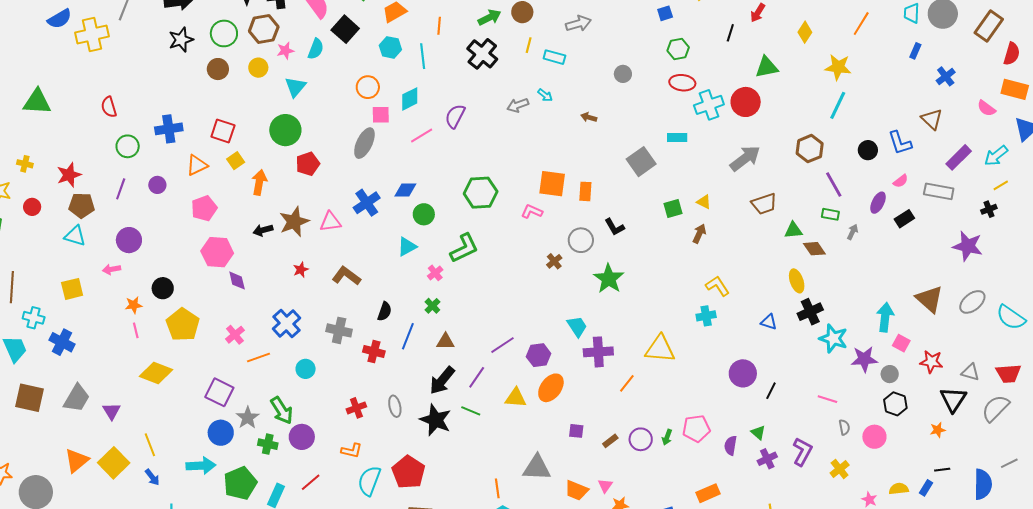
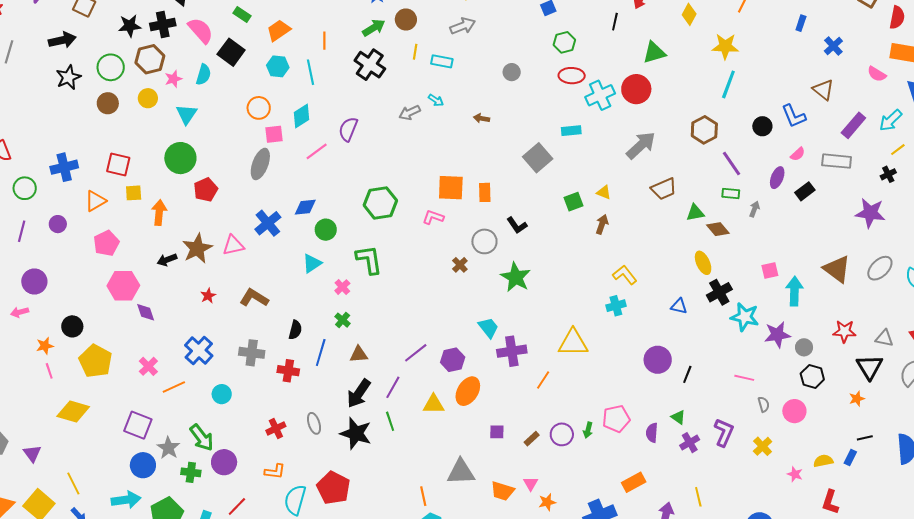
yellow square: (236, 161) -> (134, 193), turned 36
green L-shape: (464, 248) -> (369, 260), turned -68
pink square: (901, 343) -> (770, 270), moved, turned -36
green line: (471, 411) -> (390, 421), turned 54

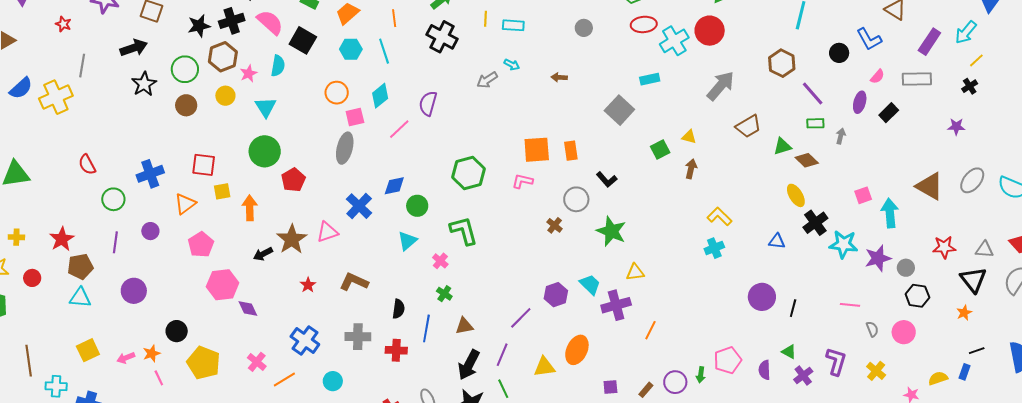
purple star: (870, 213) -> (956, 127), size x0.6
pink arrow: (20, 312) -> (126, 358), moved
yellow triangle: (573, 343) -> (635, 272), moved, size x0.6
purple hexagon: (453, 360) -> (556, 295), moved

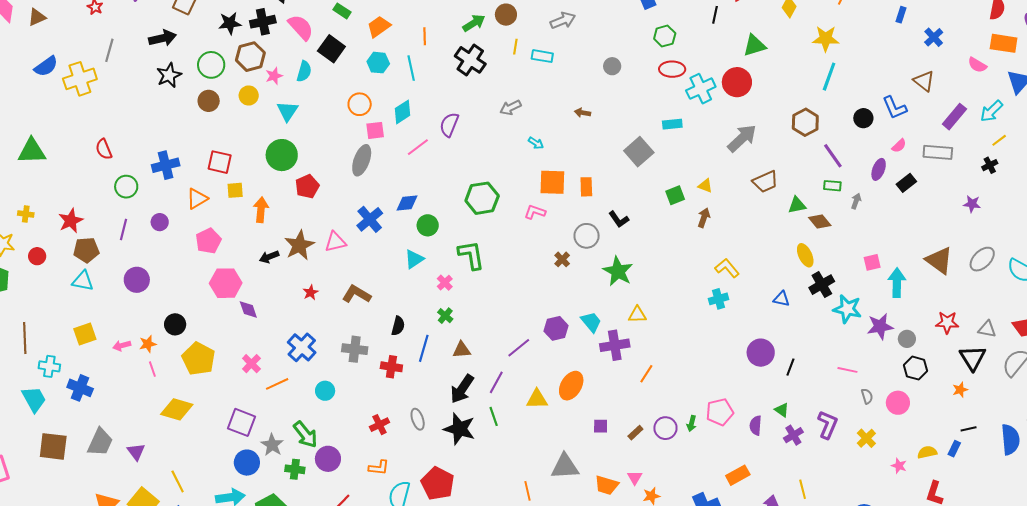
cyan arrow: (512, 65) -> (536, 143), moved

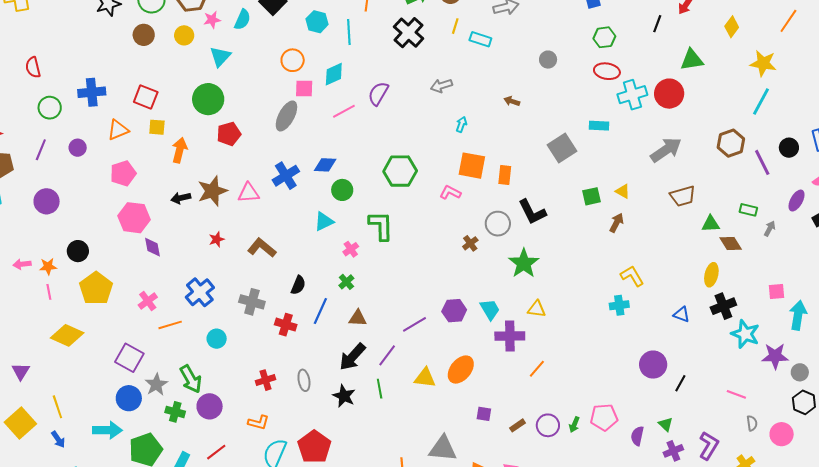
cyan arrow: (536, 143) -> (461, 124), turned -112
purple line: (833, 156) -> (762, 162), moved
black L-shape: (619, 219) -> (532, 212), size x1.4
yellow ellipse: (805, 255) -> (711, 275), turned 30
black star: (459, 429) -> (344, 396), size x0.7

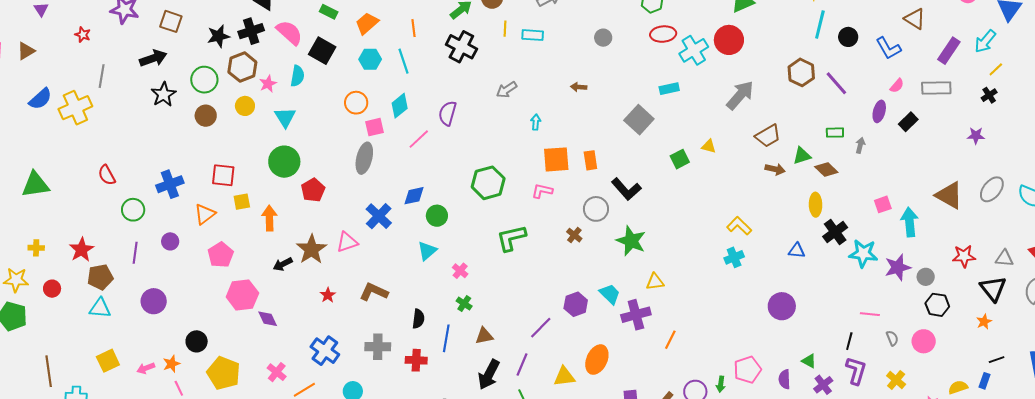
black circle: (789, 148) -> (848, 37), moved
brown arrow: (617, 223) -> (775, 169), moved, turned 90
green L-shape: (381, 226) -> (511, 238), moved, turned -88
black line: (680, 383) -> (849, 341), moved

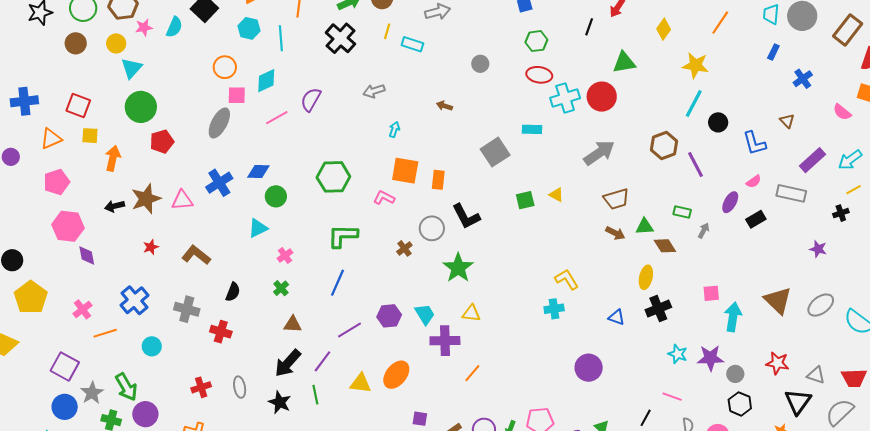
brown triangle: (915, 19) -> (787, 121), size x0.7
cyan triangle: (285, 117) -> (132, 68), moved
cyan star: (863, 253) -> (678, 354), moved, size x0.7
blue line: (446, 338) -> (338, 283), moved

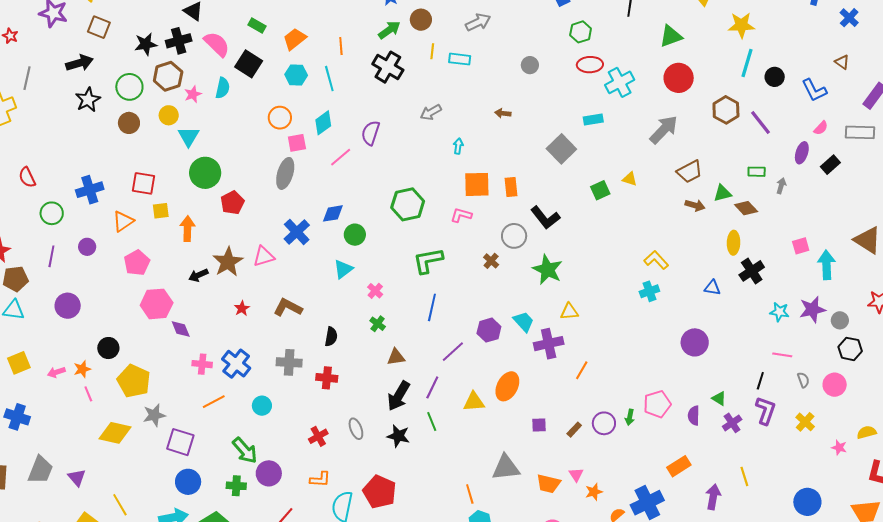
red circle: (602, 97) -> (679, 78), moved
pink cross: (83, 309) -> (202, 364), moved, turned -36
gray star: (92, 393) -> (154, 415), moved, turned 30

